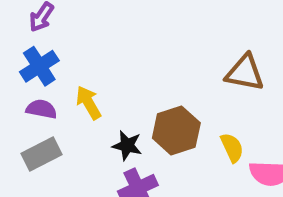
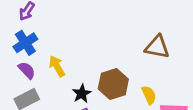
purple semicircle: (41, 109) -> (27, 70), turned 36
black star: (127, 145) -> (82, 94), turned 30

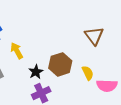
brown triangle: (157, 47) -> (94, 36), turned 42

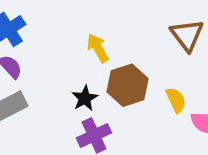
yellow arrow: (17, 51) -> (98, 48), moved

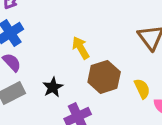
black star: (85, 98) -> (53, 87), moved

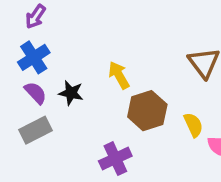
black star: (53, 87) -> (71, 93), moved, turned -30

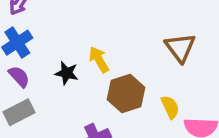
black star: (71, 93) -> (67, 73), moved

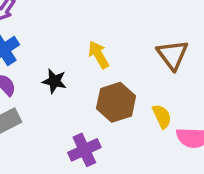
yellow arrow: (99, 60) -> (98, 55), moved

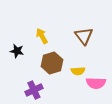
yellow semicircle: (162, 116) -> (78, 71), turned 112

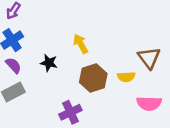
brown triangle: (84, 36) -> (149, 58), moved
yellow semicircle: (78, 71) -> (126, 77), moved

